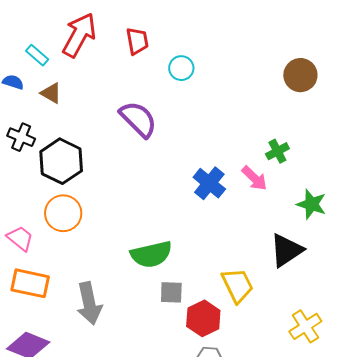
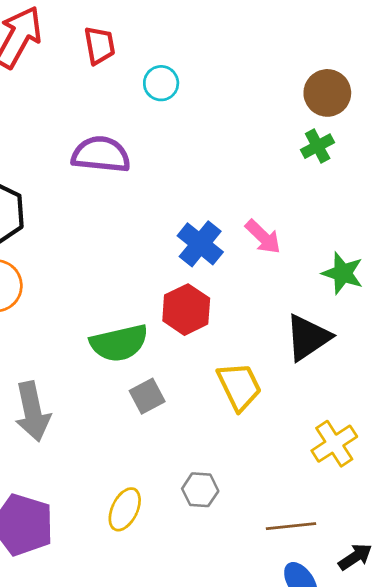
purple semicircle: (138, 119) -> (101, 154), turned -39
green cross: (277, 151) -> (318, 146), moved
gray square: (171, 292) -> (147, 396), turned -30
red hexagon: (203, 318) -> (186, 310), moved

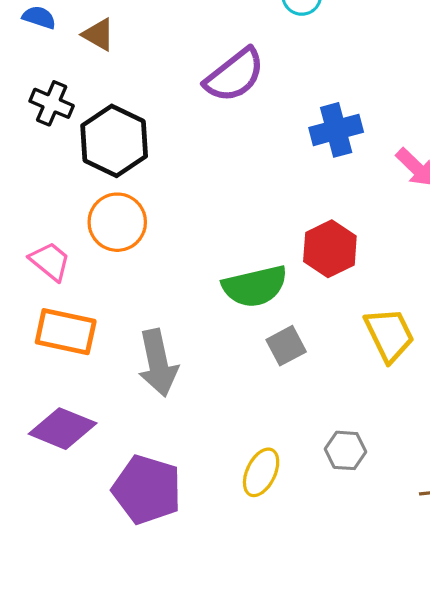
purple semicircle: (101, 154) -> (235, 75), turned 136
blue cross: (200, 244) -> (336, 130), moved, turned 36

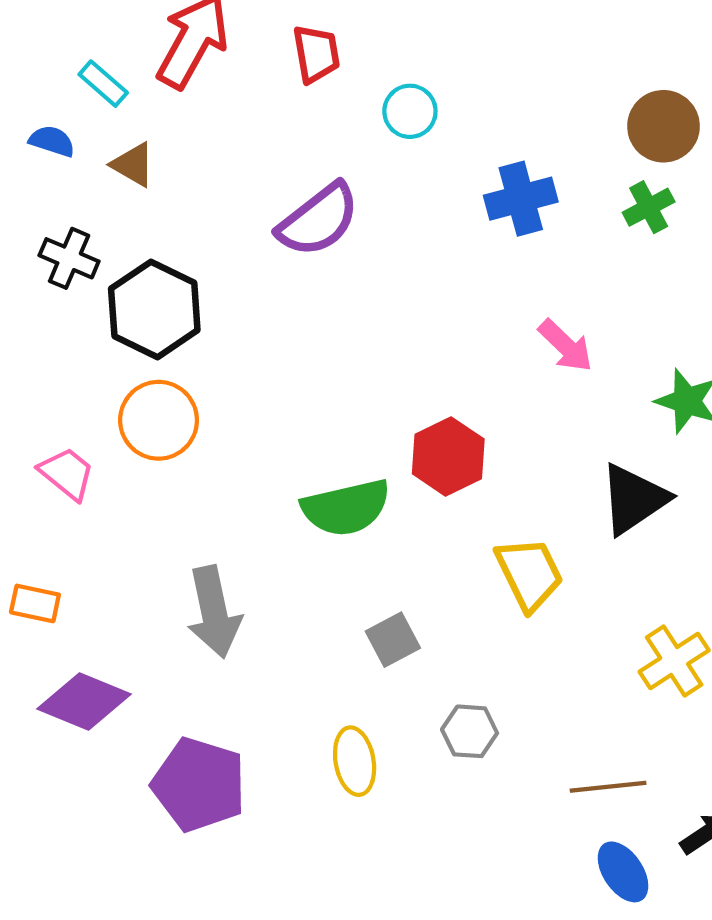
blue cross: (336, 130) -> (521, 199), moved
orange rectangle: (66, 332) -> (35, 603), moved, size x0.6
gray square: (286, 346) -> (393, 640), moved
yellow ellipse: (261, 472) -> (355, 761), turned -36

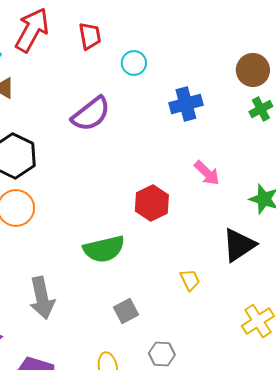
green cross: (649, 207) -> (261, 109), moved
red hexagon: (448, 456) -> (152, 203), moved
yellow trapezoid: (529, 574) -> (190, 280), size x0.6

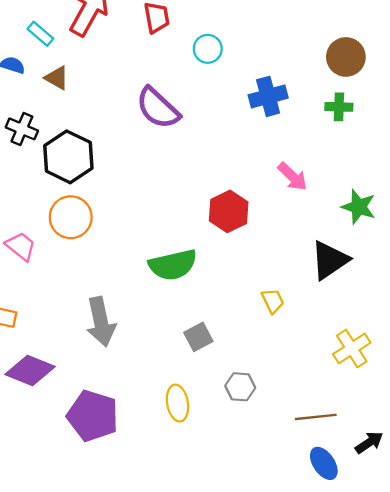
green cross: (261, 109) -> (339, 107), moved, turned 30
purple semicircle: (91, 114) -> (158, 108), turned 81

